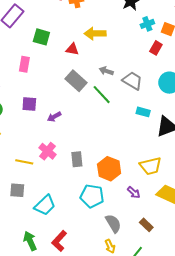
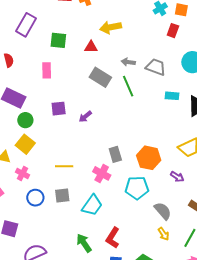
green line: (102, 95) -> (128, 86), turned 30
pink cross: (48, 151) -> (102, 173), moved

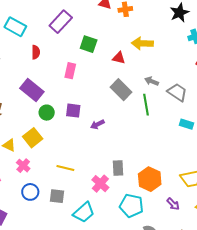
green circle: (25, 120) -> (47, 113), moved

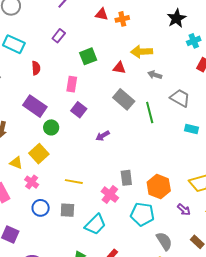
purple rectangle: (61, 22) -> (59, 36), size x0.6
green square: (89, 44) -> (88, 56), turned -36
gray arrow: (152, 81) -> (155, 75), moved
purple square: (73, 111) -> (79, 110), moved, turned 35

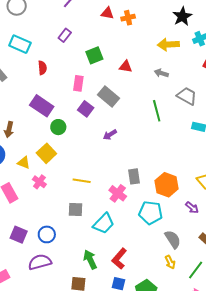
yellow arrow: (142, 52) -> (168, 45), moved
gray rectangle: (124, 99) -> (109, 96), moved
blue circle: (41, 208) -> (47, 234), moved

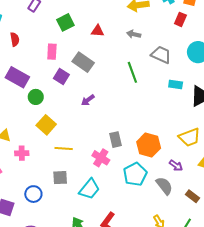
yellow square: (46, 153) -> (46, 125), moved
pink cross: (39, 182) -> (22, 153), turned -32
cyan pentagon: (151, 213) -> (135, 174), turned -30
blue circle: (47, 234) -> (33, 194), moved
gray semicircle: (173, 239) -> (164, 186), moved

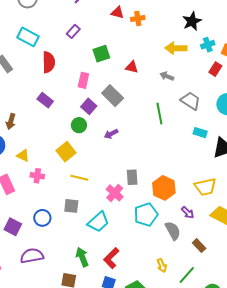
red semicircle: (15, 39) -> (49, 62), size x1.5
purple rectangle: (17, 77) -> (45, 100), size x0.7
green circle: (36, 97) -> (79, 125), moved

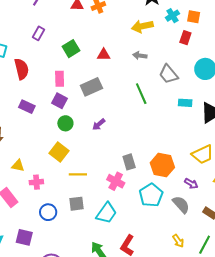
gray rectangle: (113, 96) -> (91, 87), turned -55
gray trapezoid: (191, 101) -> (169, 74), turned -150
purple square: (89, 106) -> (59, 101), moved
blue circle: (42, 218) -> (48, 212), moved

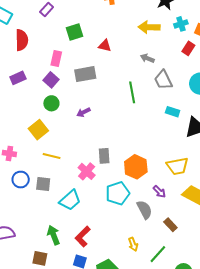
gray arrow: (140, 56) -> (147, 58), moved
purple rectangle: (27, 107) -> (18, 78), turned -63
blue circle: (48, 212) -> (21, 180), moved

